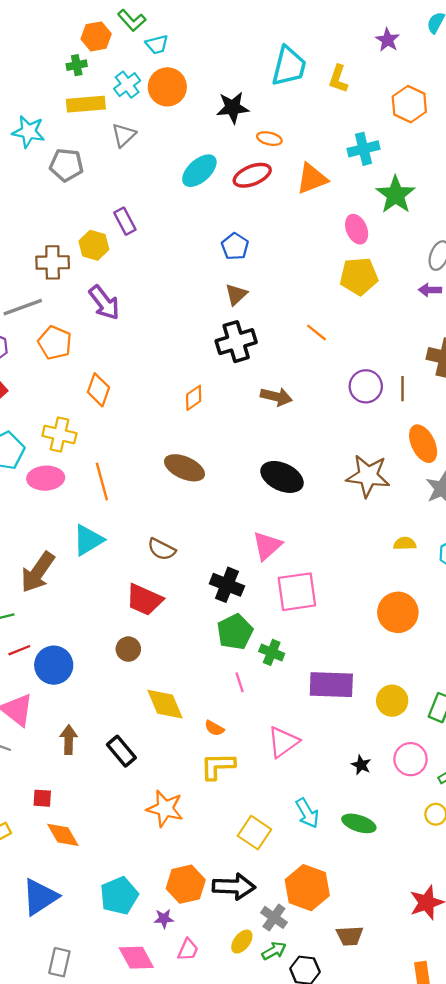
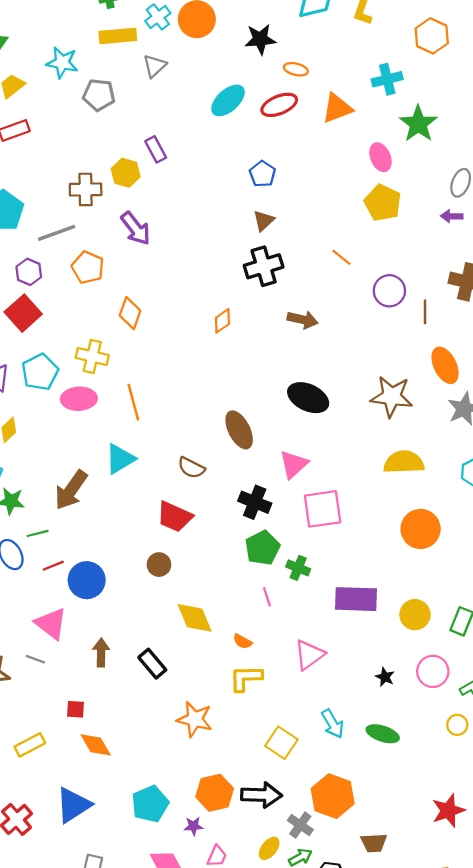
yellow pentagon: (359, 276) -> (383, 203), turned 30
purple circle: (366, 386) -> (389, 291), moved
brown ellipse: (184, 468) -> (239, 430), moved, turned 39
yellow semicircle: (405, 543) -> (404, 462), moved, size x1.8

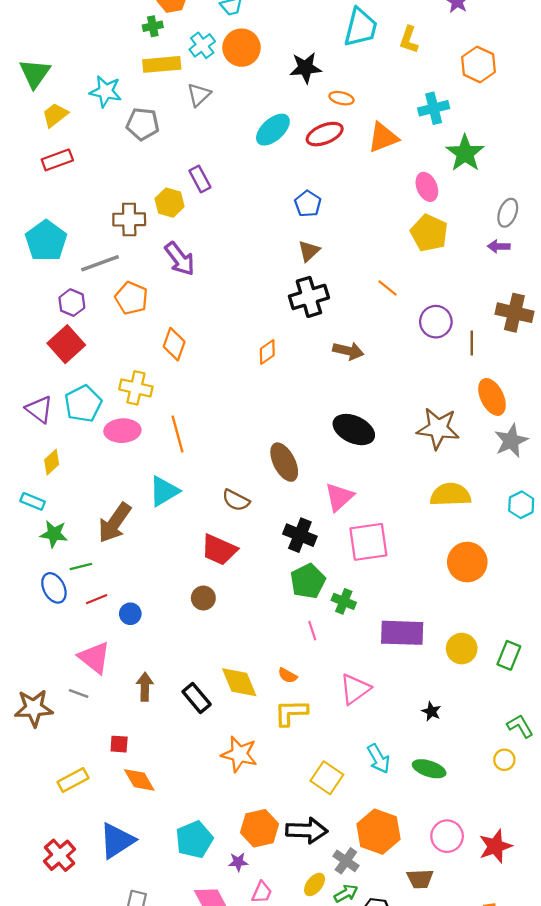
blue circle: (87, 580) -> (130, 614), size x0.6
yellow diamond: (195, 618) -> (239, 682), moved
pink circle: (433, 671) -> (447, 836), moved

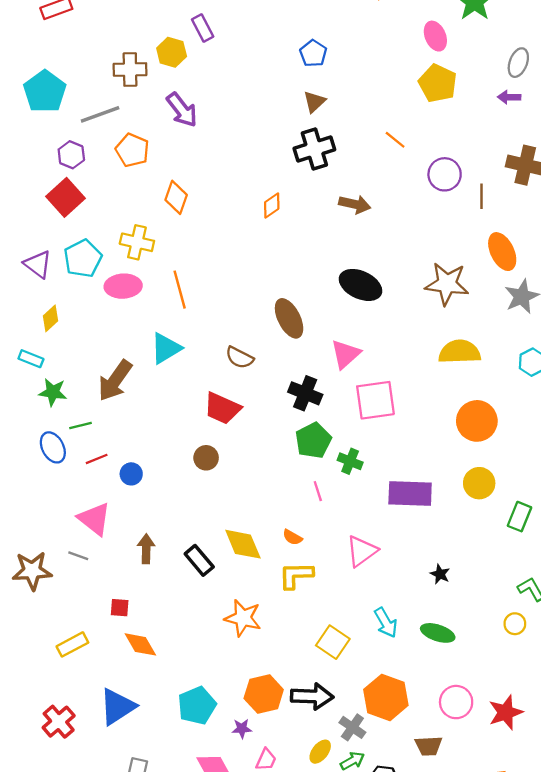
yellow circle: (462, 649) -> (479, 483), moved

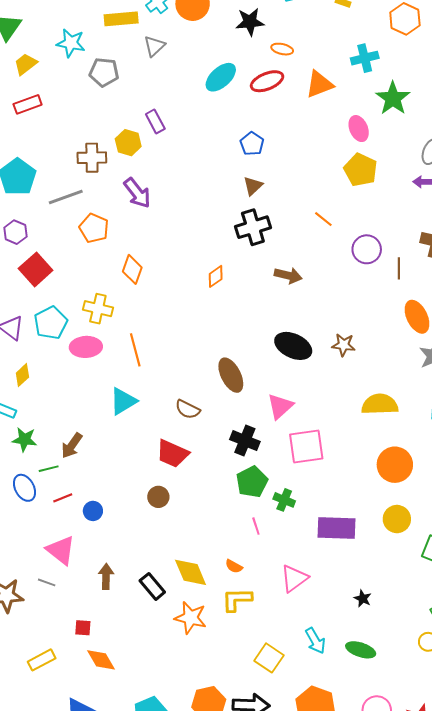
purple hexagon: (71, 155) -> (15, 232), moved
brown star: (447, 284) -> (344, 345), moved, size x0.6
brown arrow: (115, 381) -> (72, 446), moved, size x0.7
orange star: (243, 618) -> (191, 618), moved

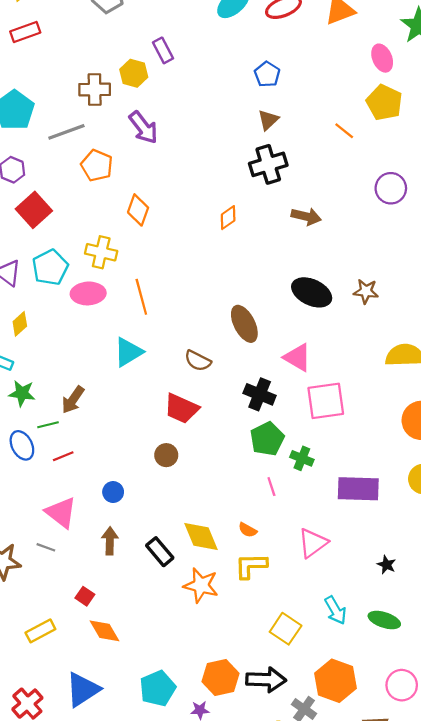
orange line: (323, 219) -> (344, 131), moved
pink triangle: (280, 406) -> (298, 357), turned -48
blue circle: (93, 511) -> (113, 492), moved
red square: (83, 628) -> (85, 596), turned 30

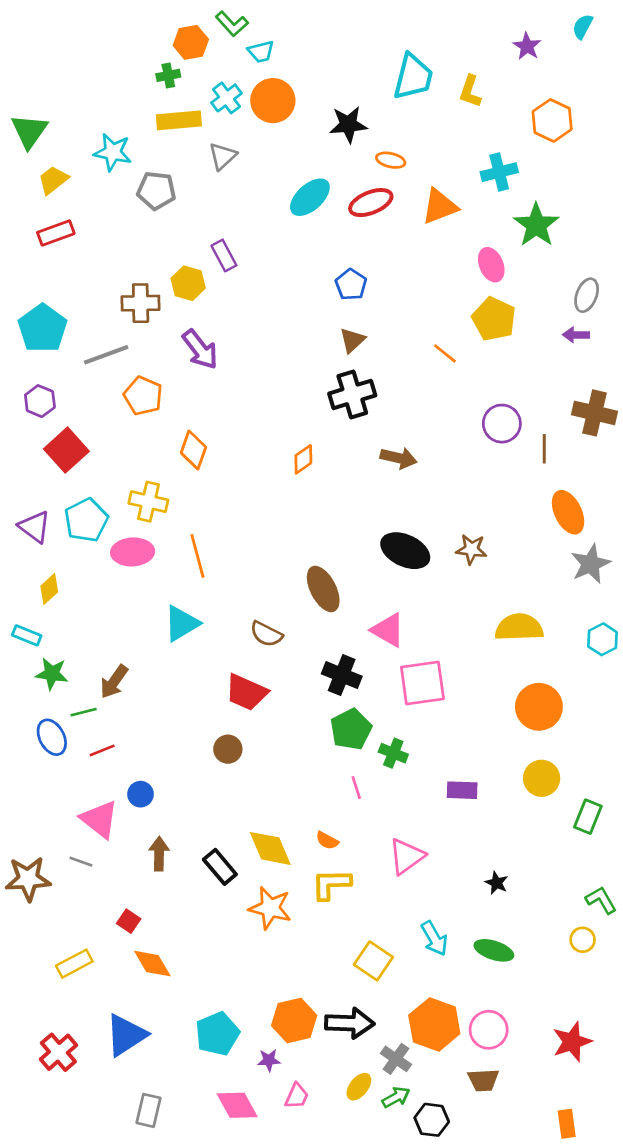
purple rectangle: (358, 489) -> (462, 790), size x0.6
blue circle: (113, 492) -> (141, 794), moved
pink circle: (402, 685) -> (489, 1030), moved

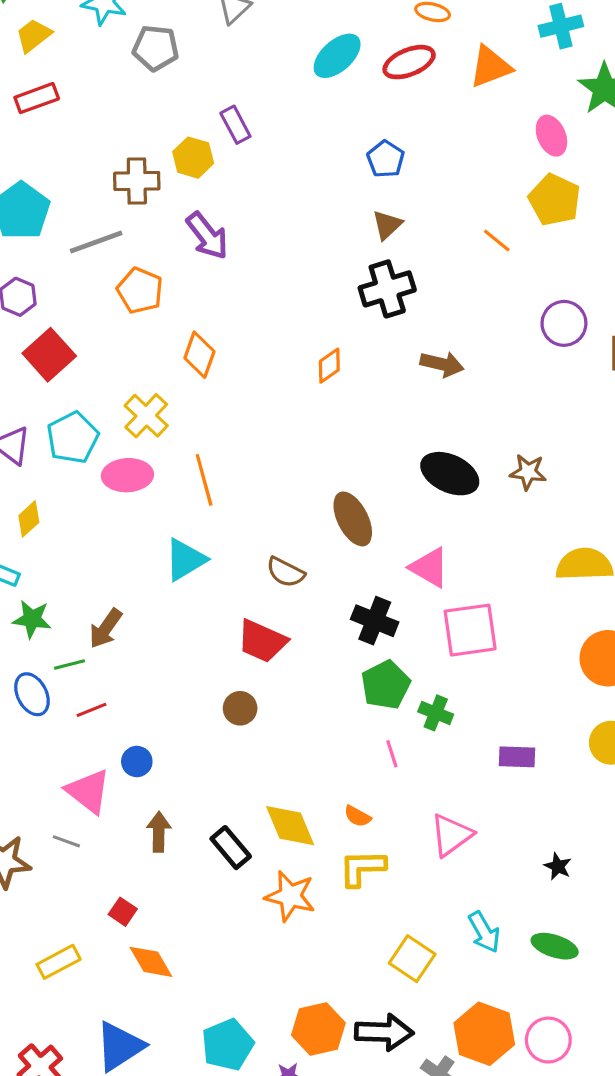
yellow cross: (148, 502) -> (146, 416), turned 30

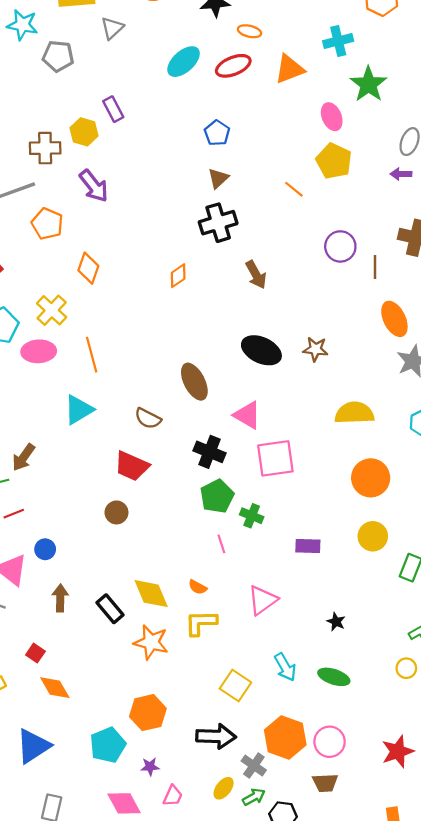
brown arrow: (442, 364) -> (256, 275), turned 48
orange hexagon: (318, 1029) -> (148, 713), moved

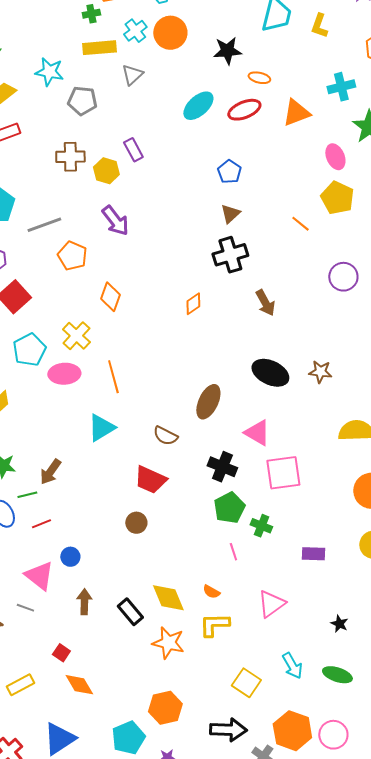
brown cross: (45, 148) -> (70, 157), moved
brown ellipse: (194, 382) -> (208, 402), turned 52

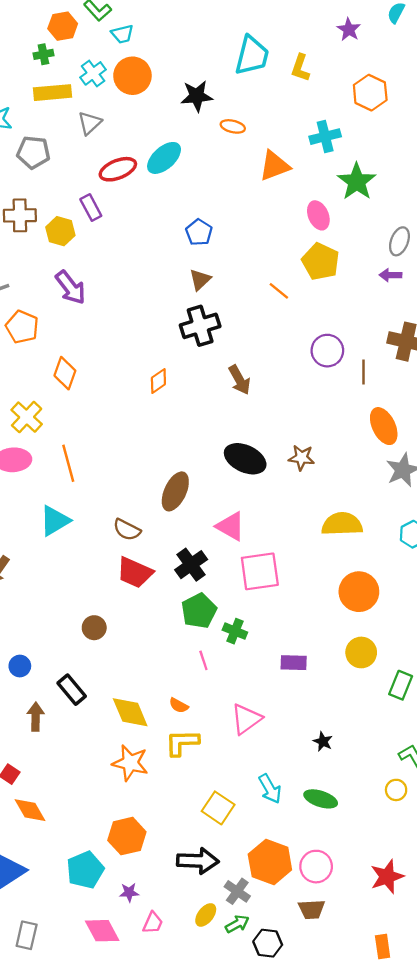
red ellipse: (244, 110) -> (118, 169), moved
black cross: (222, 467) -> (191, 565), turned 32
red trapezoid: (150, 480) -> (135, 573), moved
black rectangle: (130, 612) -> (72, 690), moved

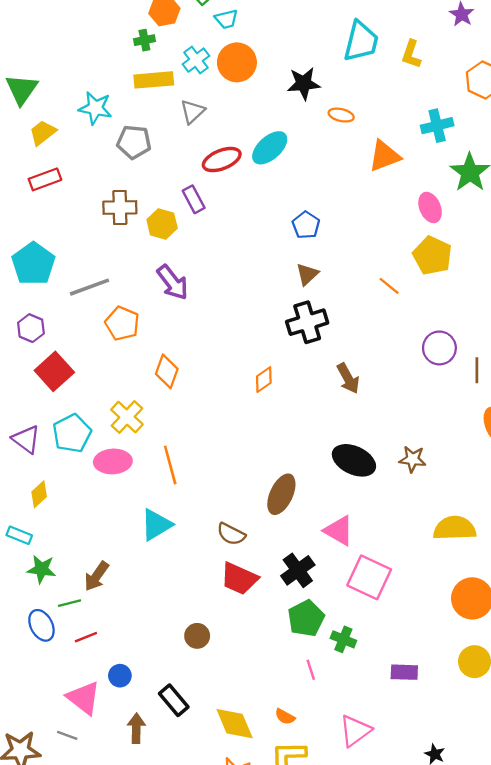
pink square: (260, 571) -> (369, 577), turned 33

